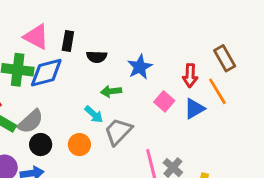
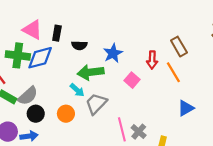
green arrow: (111, 91) -> (91, 72), size x1.6
blue triangle: (194, 109) -> (186, 108), moved

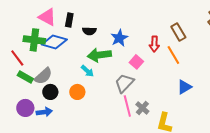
blue diamond: (40, 58) -> (54, 42), turned 30
gray trapezoid: (96, 104) -> (124, 83), moved

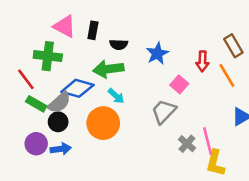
blue diamond: (54, 42) -> (77, 88), moved
green arrow: (99, 55) -> (108, 69), moved
black circle: (50, 92) -> (58, 122), moved
orange circle: (77, 92) -> (103, 123), size x1.6
pink line: (127, 106) -> (208, 141), moved

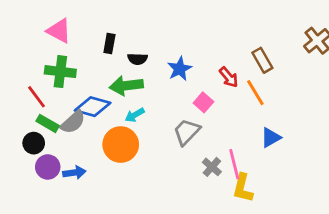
pink triangle: (65, 26) -> (59, 31), moved
red arrow: (202, 61) -> (229, 77), turned -42
cyan arrow: (116, 96) -> (135, 115), turned 108
black circle: (58, 122) -> (34, 143), moved

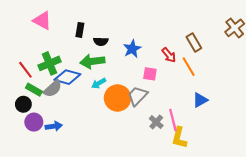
green cross: (60, 72) -> (50, 63), moved, turned -30
pink square: (203, 102) -> (150, 74), turned -32
orange circle: (121, 145) -> (118, 98), moved

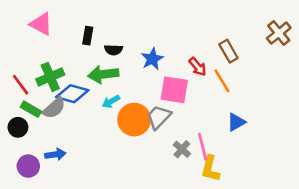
pink square: (150, 74) -> (174, 90), size x1.6
purple circle: (34, 122) -> (28, 166), moved

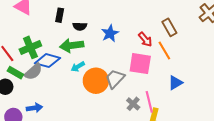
pink square: (174, 90) -> (140, 64), moved

